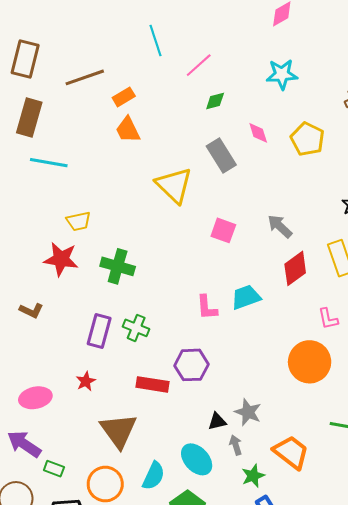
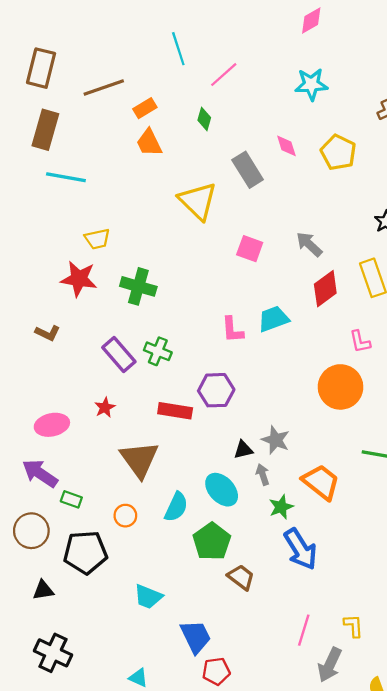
green diamond: (215, 101) -> (204, 119), moved, turned -60
purple rectangle: (99, 331) -> (119, 355), turned -56
orange circle: (105, 484) -> (125, 516), size x0.6

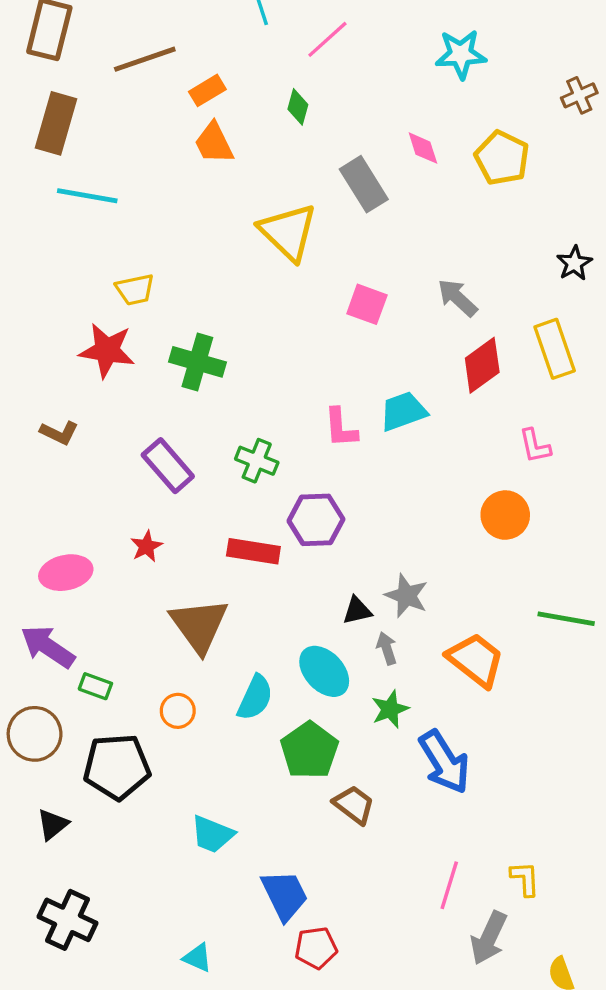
green cross: (158, 351) -> (257, 461), moved
orange circle: (340, 387) -> (505, 515), size x0.7
green star: (281, 507) -> (390, 709), moved
black triangle: (43, 590) -> (53, 824), turned -30

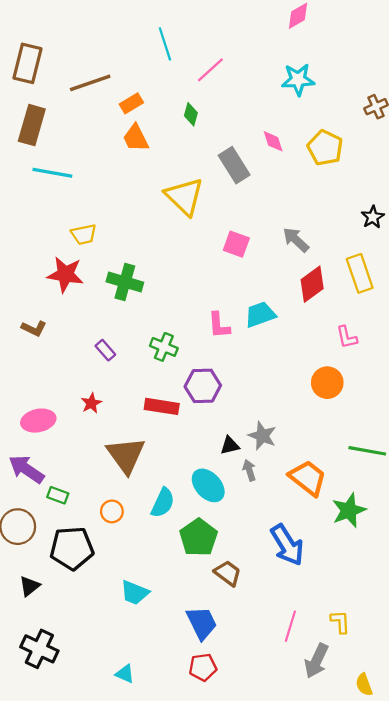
purple rectangle: (168, 466) -> (105, 350), size x0.6
green star: (390, 709) -> (349, 510), moved, size x1.4
blue trapezoid: (285, 895) -> (202, 623), moved

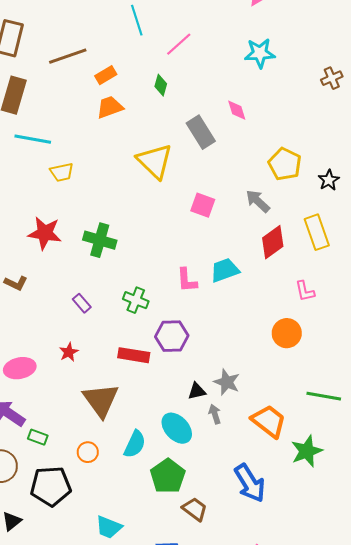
orange trapezoid: (136, 138) -> (110, 107), turned 96
yellow pentagon: (325, 148) -> (285, 164), moved
yellow trapezoid: (84, 234) -> (62, 172), moved

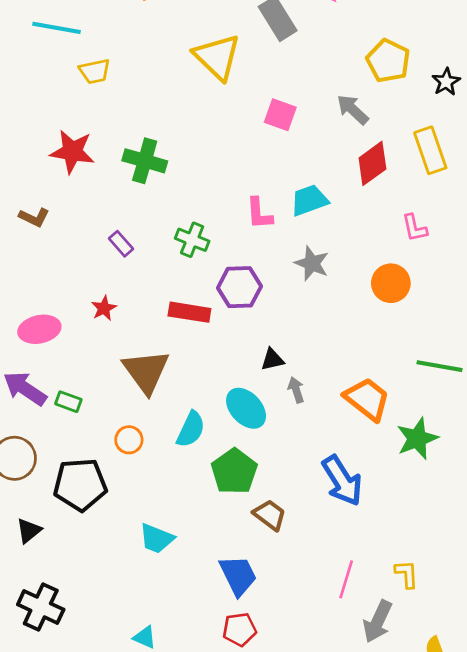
gray star: (227, 382) -> (312, 263), moved
green rectangle: (38, 437) -> (68, 402), moved

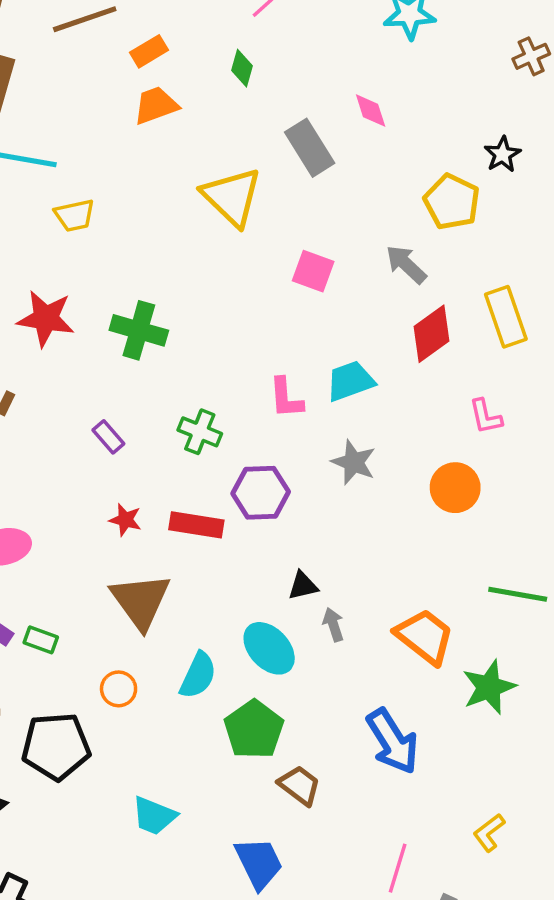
black star: (446, 82) -> (502, 154), moved
red star: (104, 308) -> (125, 520), moved, turned -30
yellow L-shape: (407, 574) -> (489, 833), moved, turned -124

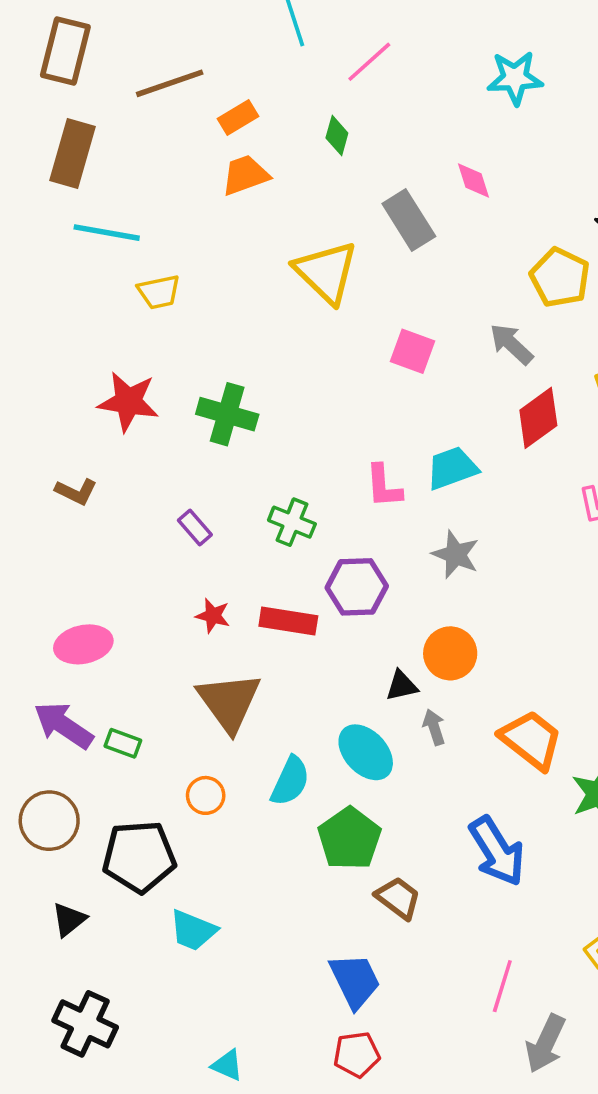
orange circle: (455, 488) -> (450, 653), moved
cyan trapezoid: (154, 816) -> (193, 930), moved

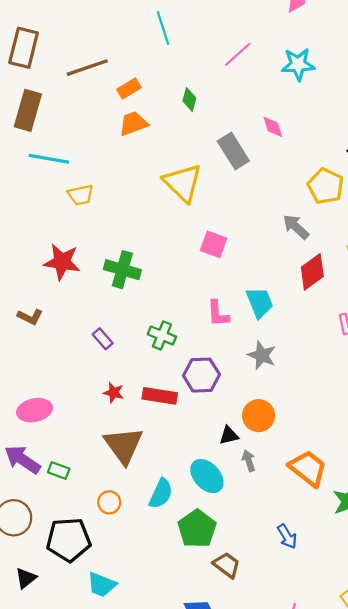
pink line: (369, 62) -> (238, 54), moved
pink square: (412, 351) -> (214, 244), moved
cyan trapezoid: (452, 468) -> (260, 303), turned 88
blue arrow: (497, 851) -> (287, 536), size x0.6

